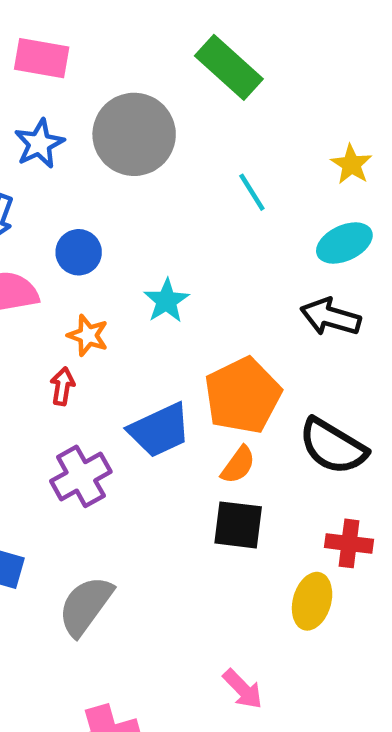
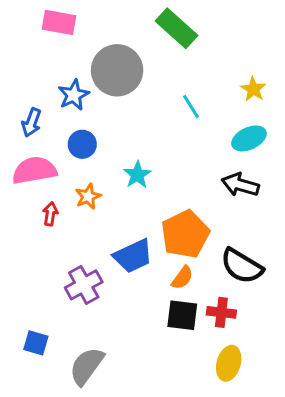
blue star: (39, 144) -> (74, 95), moved
orange star: (88, 335) -> (88, 196), turned 30
red arrow: (62, 386) -> (50, 214), moved
red cross: (349, 543) -> (221, 312), moved

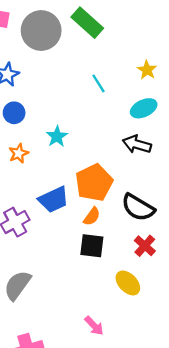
gray circle: (117, 70) -> (41, 31), moved
red cross: (221, 312) -> (145, 246), moved, turned 35
yellow ellipse: (229, 363) -> (128, 283), turned -60

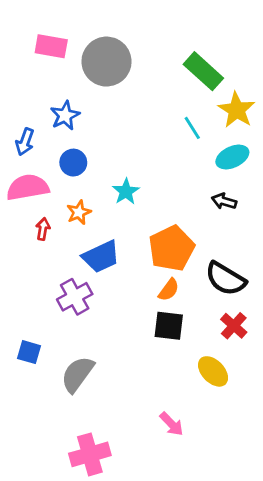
green rectangle: (87, 23) -> (203, 71), moved
yellow star: (147, 70) -> (237, 110), size x1.5
cyan line: (99, 83) -> (192, 128), moved
black arrow: (137, 144) -> (224, 201), size x0.7
blue trapezoid: (53, 200) -> (101, 257), moved

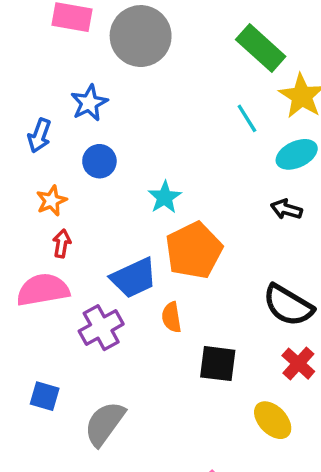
pink semicircle: (28, 187) -> (43, 290), moved
orange star: (79, 212) -> (51, 201), moved
orange pentagon: (172, 248) -> (194, 250), moved
orange semicircle: (169, 290) -> (171, 317), moved, turned 135

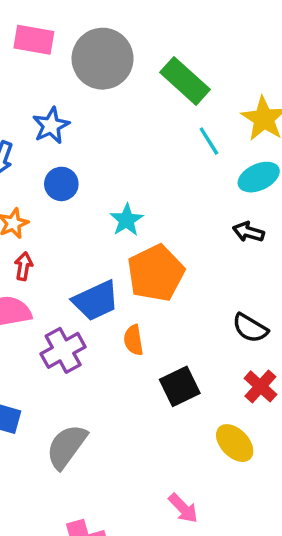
green rectangle: (261, 48) -> (185, 81), moved
black semicircle: (288, 305) -> (250, 328), size x0.7
black square: (218, 364) -> (180, 386), turned -33

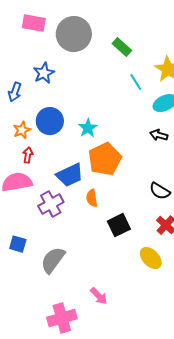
green rectangle: (185, 81) -> (122, 47), size x0.7
blue circle: (61, 184) -> (50, 121), moved, size x1.4
pink arrow: (183, 508) -> (99, 296), moved

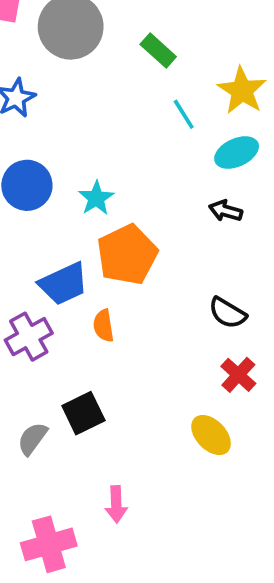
black square: (119, 225) -> (83, 413), moved
gray semicircle: (53, 260) -> (32, 439), size x0.7
pink arrow: (99, 296) -> (116, 504), turned 42

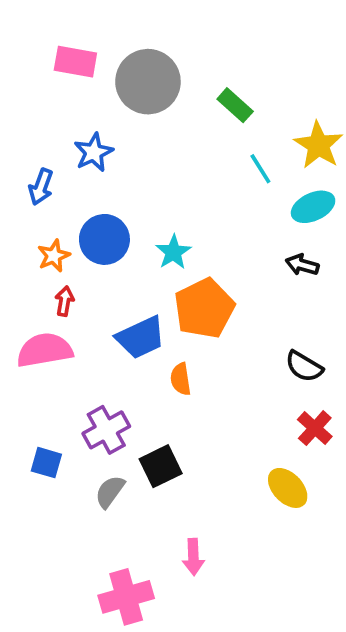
purple cross: (29, 337) -> (106, 430), moved

